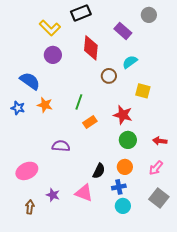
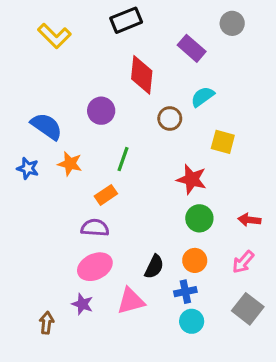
yellow L-shape: (50, 28) -> (54, 36), moved
purple circle: (53, 55) -> (101, 111), moved
orange rectangle: (90, 122) -> (106, 195), moved
pink ellipse: (27, 171) -> (95, 267), moved
pink triangle: (84, 193) -> (131, 301), turned -36

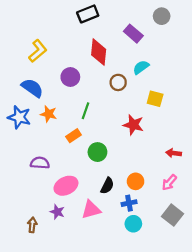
yellow L-shape: (54, 36) -> (38, 51), moved, turned -85
blue star: (28, 168) -> (19, 117), size x1.5
green circle: (199, 218) -> (97, 152), moved
purple semicircle: (95, 228) -> (40, 163), moved

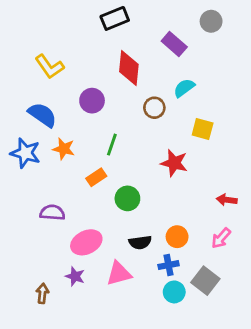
yellow L-shape: (38, 51) -> (49, 67), turned 95
black semicircle: (107, 186) -> (140, 242), turned 56
gray square: (172, 215) -> (205, 281), moved

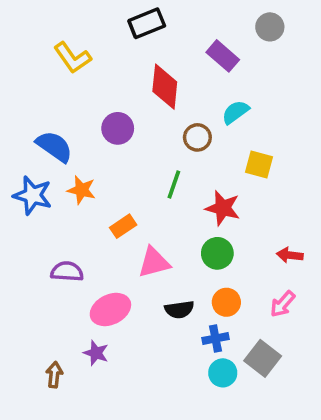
yellow L-shape: (49, 67) -> (72, 58), moved
green line: (112, 145) -> (174, 185), moved
green circle: (127, 198) -> (217, 253), moved
pink triangle: (119, 274) -> (154, 262), moved

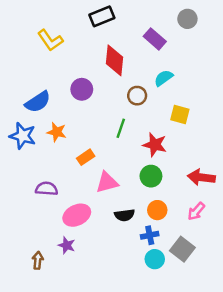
blue semicircle: (54, 146) -> (38, 102), turned 112
red arrow: (290, 255) -> (201, 177), size x1.5

